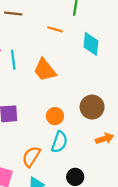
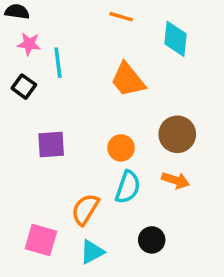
orange trapezoid: (45, 70) -> (128, 80), moved
orange arrow: (104, 139) -> (176, 180), moved, turned 36

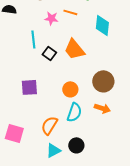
pink star: (29, 44) -> (51, 18), moved
black square: (24, 87) -> (49, 53), moved
pink square: (41, 240) -> (14, 133), moved
black circle: (152, 240) -> (76, 145), moved

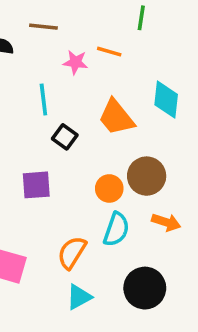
cyan diamond: (102, 25) -> (166, 100), moved
black square: (49, 53) -> (65, 137), moved
brown circle: (103, 81) -> (147, 176), moved
black circle: (76, 145) -> (145, 288), moved, size x1.5

